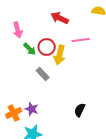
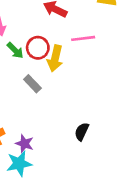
purple star: (32, 109) -> (24, 144), moved

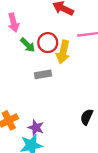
gray rectangle: (32, 84) -> (43, 74), turned -56

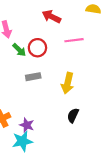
yellow arrow: (63, 52) -> (68, 83), moved

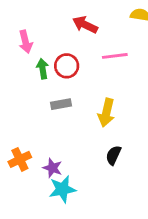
green arrow: (19, 50) -> (43, 69), turned -144
cyan star: (22, 141) -> (62, 189), moved

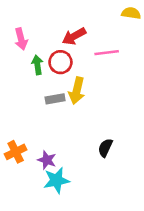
red arrow: (85, 25) -> (74, 36), moved, turned -55
yellow arrow: (106, 113) -> (77, 91), moved

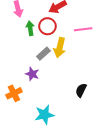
pink line: (107, 53) -> (83, 29), moved
gray rectangle: (55, 99) -> (43, 54), turned -32
purple star: (47, 160) -> (32, 74), moved

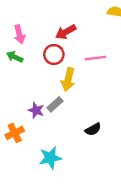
green arrow: (30, 28) -> (15, 57), moved, turned -56
gray rectangle: (43, 54) -> (55, 104), moved
black semicircle: (81, 90) -> (93, 129), turned -144

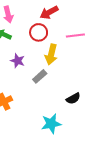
purple star: (36, 110) -> (18, 61), moved
cyan star: (50, 158) -> (51, 124), moved

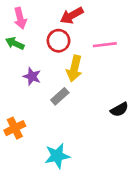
black semicircle: (73, 98) -> (119, 110), moved
cyan star: (51, 124) -> (57, 156), moved

